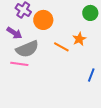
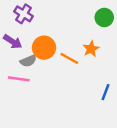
orange circle: (43, 20) -> (44, 48), moved
gray semicircle: (27, 49) -> (28, 61), size x0.6

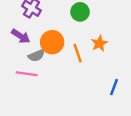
green circle: (104, 17) -> (80, 12), moved
orange line: (69, 58) -> (78, 53), turned 42

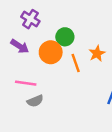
green circle: (80, 12) -> (65, 37), moved
gray semicircle: (36, 56) -> (35, 101), moved

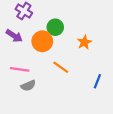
orange line: (76, 63) -> (61, 67), moved, turned -35

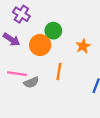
orange line: (61, 67) -> (59, 71), turned 63
gray semicircle: (28, 86) -> (31, 82), moved

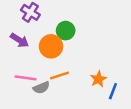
orange star: (83, 46) -> (98, 79), moved
orange line: (59, 71) -> (60, 75), moved, turned 63

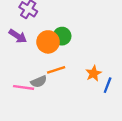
green circle: (66, 31) -> (62, 36), moved
pink line: (26, 78) -> (24, 87), moved

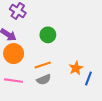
orange circle: (48, 42) -> (14, 54), moved
gray semicircle: (39, 82) -> (44, 80), moved

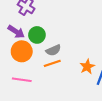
green circle: (48, 35) -> (37, 35), moved
gray semicircle: (44, 80) -> (53, 50), moved

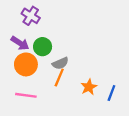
orange line: (52, 63) -> (59, 78), turned -49
orange star: (87, 67) -> (89, 87), moved

